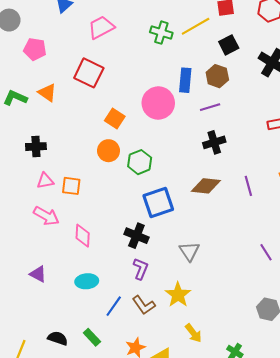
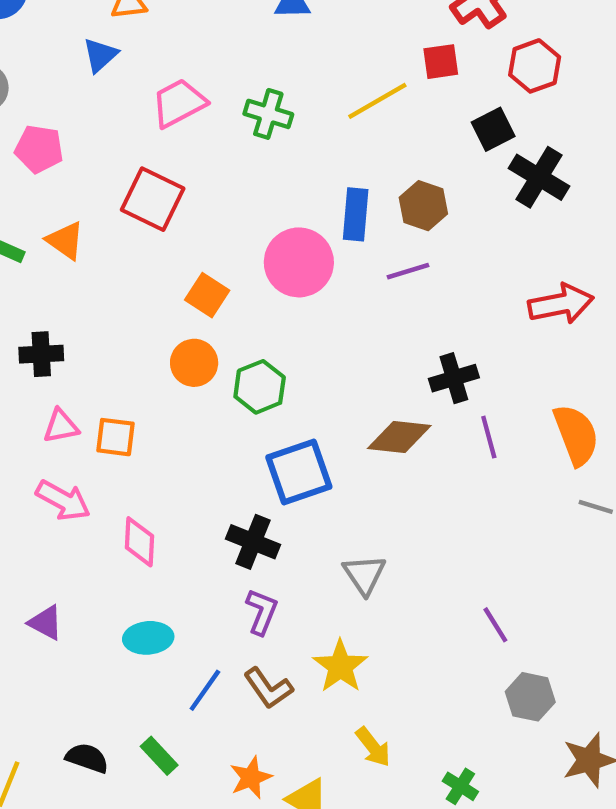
green cross: (161, 33) -> (268, 114), moved
black square: (229, 45) -> (493, 129), moved
black cross: (214, 142) -> (454, 378), moved
purple line: (266, 252) -> (495, 625), moved

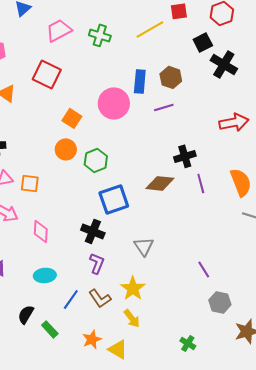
yellow arrow: (373, 747) -> (132, 318), moved
black semicircle: (87, 758) -> (26, 314), moved, turned -78

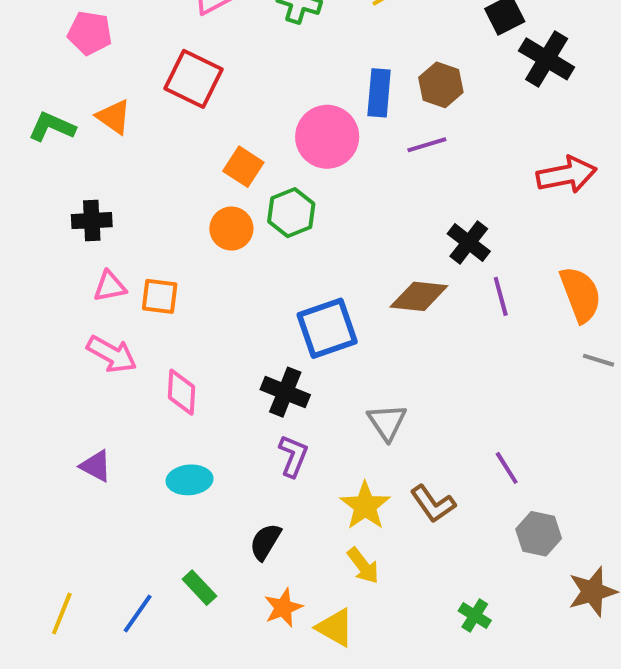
black cross: (185, 156) -> (469, 242), turned -35
green hexagon: (96, 160) -> (291, 213), moved
brown L-shape: (100, 298) -> (433, 504), moved
blue line: (71, 299) -> (138, 614), moved
black semicircle: (26, 314) -> (265, 542), moved

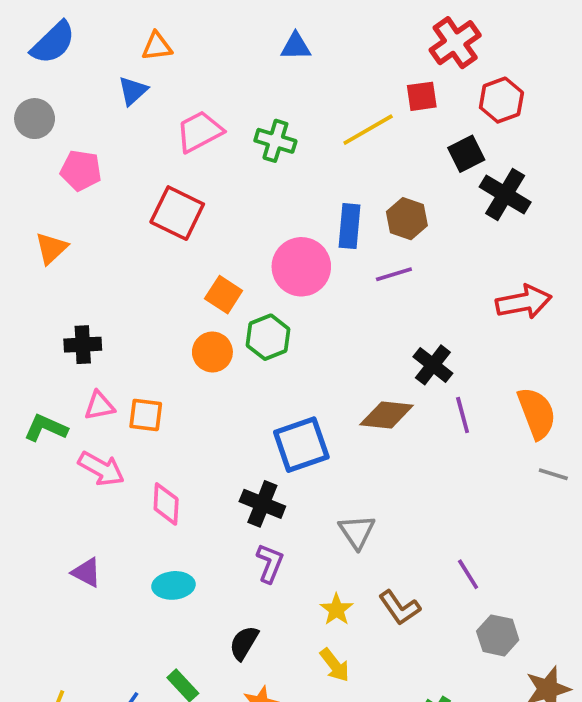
orange triangle: (114, 117) -> (51, 248), moved, turned 42
green L-shape: (52, 127) -> (46, 428), moved
yellow star: (365, 506) -> (337, 610), size x0.7

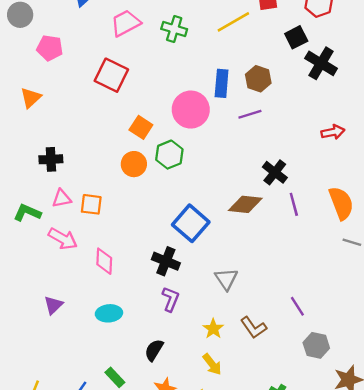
red arrow: (524, 302) -> (333, 132), size x0.7
blue square: (301, 445) -> (191, 223), turned -30
purple triangle: (86, 572) -> (53, 305), turned 48

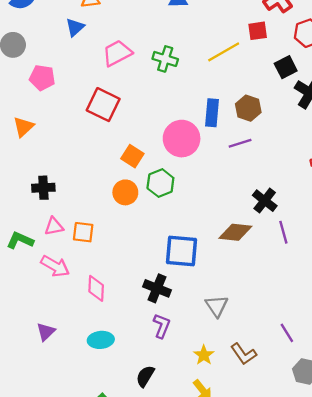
blue square: (191, 223) -> (182, 251), turned -36

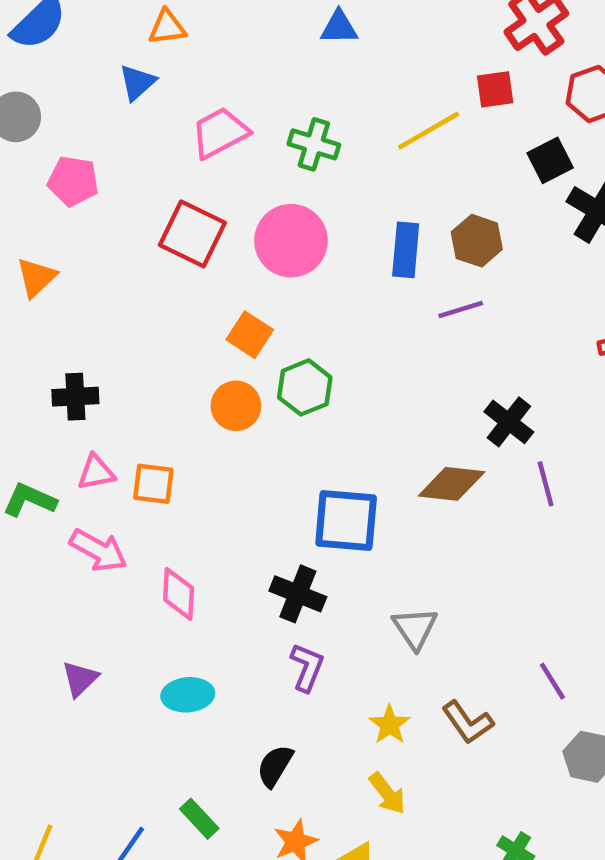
pink circle: (182, 139) -> (291, 241), moved

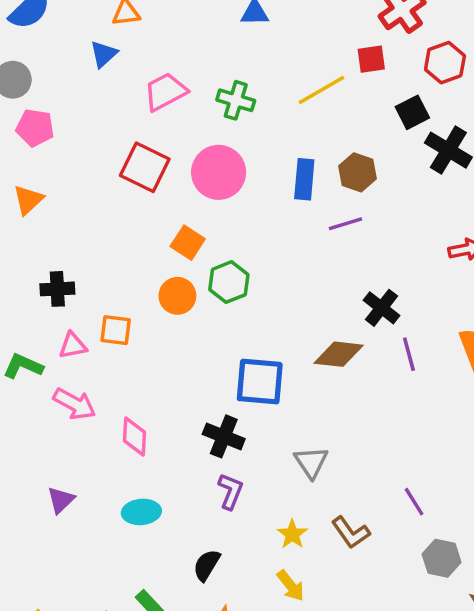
pink pentagon: (73, 181) -> (35, 128), moved
orange square: (153, 484) -> (116, 330), moved

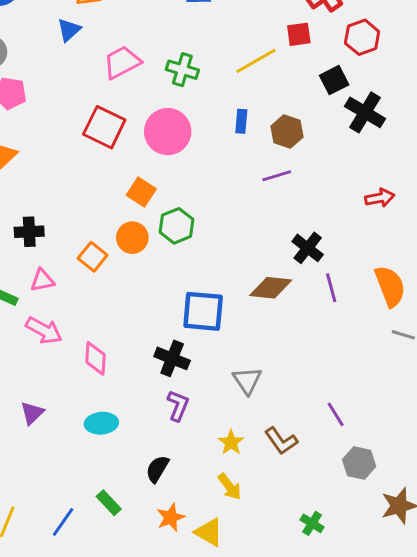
blue rectangle: (304, 179) -> (241, 121), moved, size x0.7
orange square: (116, 330) -> (93, 257), moved, turned 32

